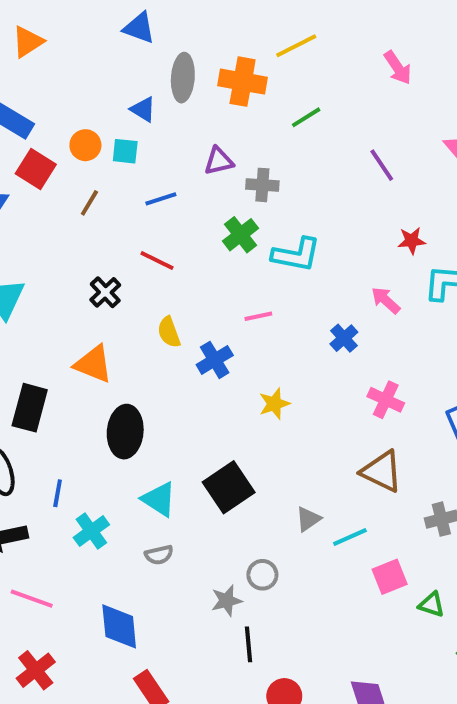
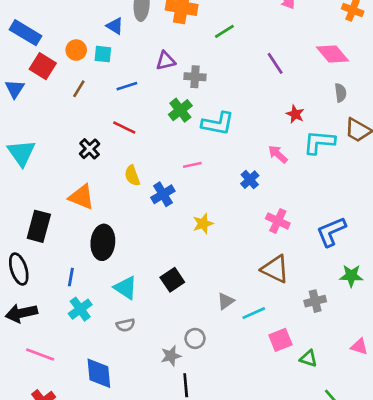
red star: (412, 241) -> (295, 114), turned 30
black square: (229, 487) -> (172, 280), size x0.7
blue line: (58, 493) -> (71, 277), moved

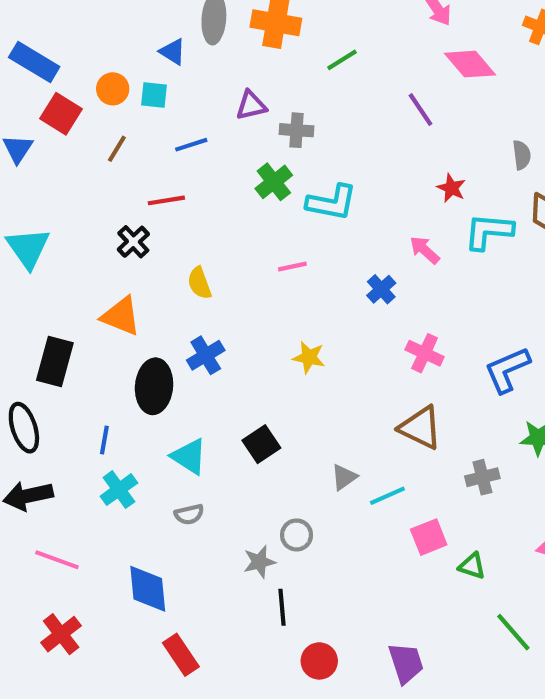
pink diamond: (333, 54) -> (470, 64), moved
red line: (124, 127) -> (166, 200), moved, turned -35
blue cross: (163, 194) -> (206, 355), moved
yellow star: (203, 224) -> (309, 357), turned 30

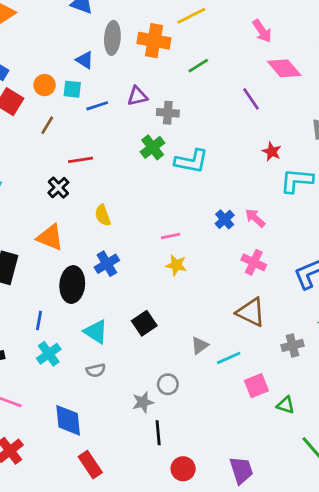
blue line: (191, 145) -> (97, 106), moved
pink arrow: (425, 250) -> (255, 218), moved
pink line: (292, 266) -> (171, 236), moved

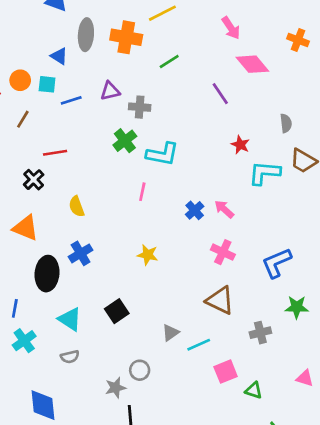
pink line: (171, 236) -> (142, 192), moved, turned -66

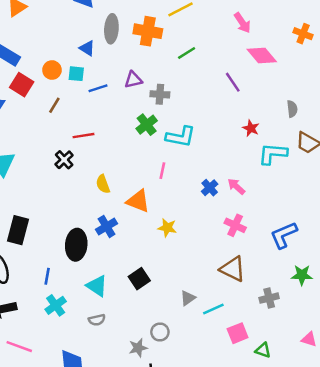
orange triangle: (26, 228) -> (138, 201), moved

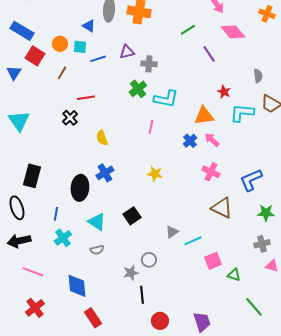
green line: (187, 53) -> (188, 30), moved
orange triangle: (138, 201) -> (204, 116), moved, turned -30
brown triangle: (233, 269) -> (222, 208), moved
gray cross: (269, 298) -> (262, 244), moved

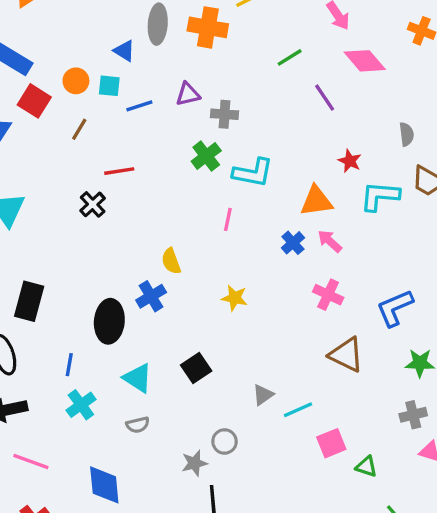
yellow semicircle: (102, 138) -> (171, 261), moved

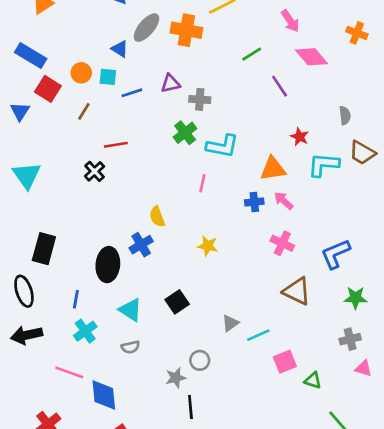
gray ellipse: (158, 24) -> (146, 28), turned 36
blue cross: (293, 243) -> (254, 202), turned 36
pink line: (31, 462) -> (69, 372), moved

